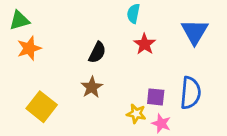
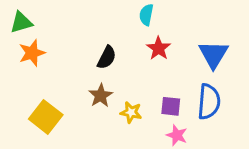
blue triangle: (195, 32) -> (213, 54), moved
yellow star: (136, 114) -> (131, 112), moved

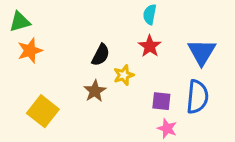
cyan semicircle: (146, 15) -> (150, 14), moved
yellow star: (131, 112) -> (124, 75), moved, turned -30

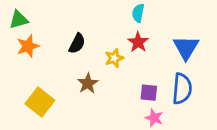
black semicircle: (101, 55) -> (77, 44), moved
yellow star: (124, 75) -> (114, 58), moved

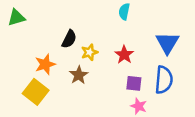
red star: (138, 42) -> (124, 55), moved
orange star: (28, 46) -> (45, 64), moved
yellow star: (114, 58) -> (90, 52), moved

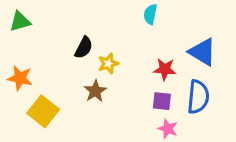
blue triangle: (167, 43) -> (202, 52), turned -30
red star: (124, 55) -> (165, 69), moved, turned -30
orange star: (45, 64) -> (20, 78), moved, turned 30

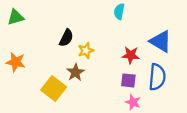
yellow square: (43, 111) -> (54, 89), moved

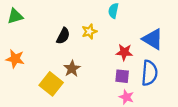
yellow star: (86, 51) -> (89, 31), moved

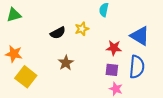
black semicircle: (63, 36) -> (58, 33), turned 35
yellow square: (51, 84) -> (26, 77), moved

